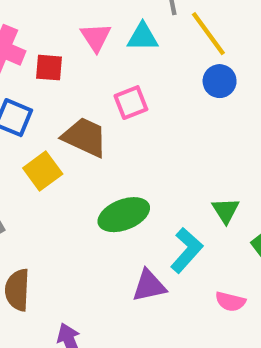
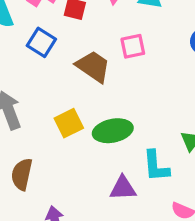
yellow square: (43, 171) -> (69, 123), moved
cyan L-shape: (187, 250) -> (156, 166), turned 124

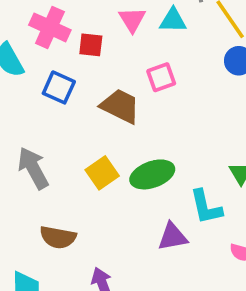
brown semicircle: (22, 174) -> (58, 237), turned -84

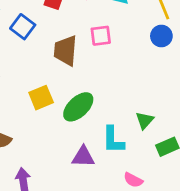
brown trapezoid: (120, 106) -> (65, 51), turned -124
green ellipse: (152, 174) -> (78, 107), turned -36

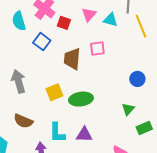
blue circle: (161, 36) -> (137, 79), moved
green ellipse: (78, 107) -> (81, 99), turned 35
cyan L-shape: (113, 140) -> (57, 133), moved

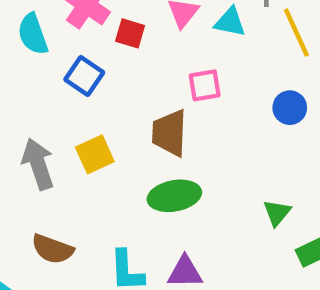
brown trapezoid: (72, 59) -> (169, 133), moved
blue circle: (137, 79) -> (290, 108), moved
yellow square: (55, 92) -> (95, 154), moved

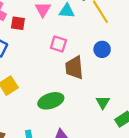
pink square: (205, 85) -> (58, 44), turned 35
brown trapezoid: (169, 133) -> (74, 68), moved

